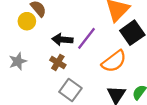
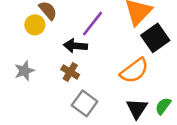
purple line: (86, 38) -> (92, 24), moved

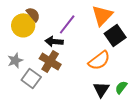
yellow circle: (35, 25) -> (23, 25), size x1.5
brown cross: (70, 72) -> (50, 61), size x1.5
gray square: (85, 103) -> (31, 78), moved

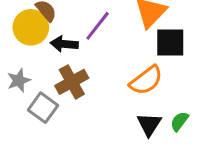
black square: (115, 35) -> (170, 42), turned 35
black arrow: (54, 41) -> (64, 44), moved
brown cross: (50, 61) -> (72, 82), turned 30

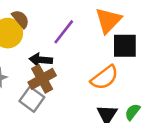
black arrow: (64, 44) -> (41, 60), moved
gray square: (43, 108) -> (32, 99), moved

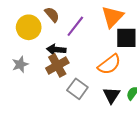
brown semicircle: (20, 19) -> (52, 15), moved
gray square: (32, 99) -> (77, 89), moved

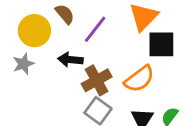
gray star: (20, 64) -> (23, 64), moved
brown cross: (57, 65) -> (97, 80), moved

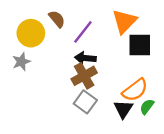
black arrow: (70, 60) -> (85, 58), moved
orange semicircle: (139, 79) -> (135, 90), moved

